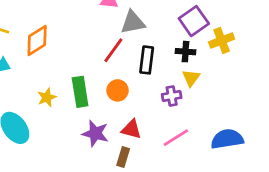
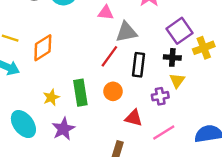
red triangle: (131, 129) -> (134, 118), moved
purple star: (95, 133) -> (63, 129), moved, turned 30

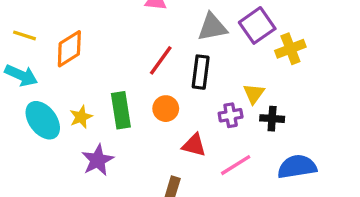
gray triangle: (126, 32) -> (212, 27), moved
black cross: (172, 57) -> (272, 119), moved
cyan ellipse: (23, 124) -> (43, 120), moved

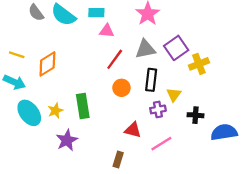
red line: (161, 60) -> (115, 59), moved
black rectangle: (201, 72) -> (151, 80), moved
orange circle: (166, 109) -> (121, 88), moved
black cross: (272, 119) -> (196, 115), moved
blue semicircle: (297, 167) -> (224, 132), moved

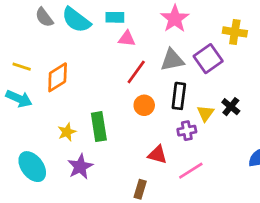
yellow cross: (199, 64) -> (235, 32), moved, turned 30
cyan ellipse: (29, 113) -> (32, 167), moved
black cross: (196, 115) -> (231, 107), moved, turned 35

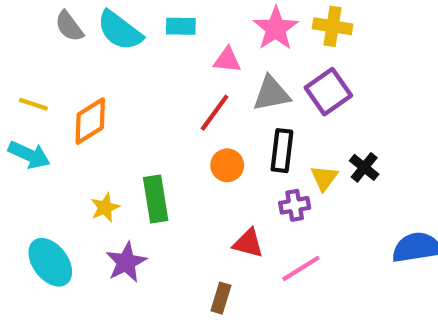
yellow cross: (235, 32) -> (333, 26), moved
pink triangle: (127, 39) -> (227, 60), moved

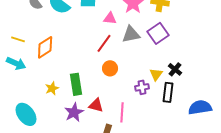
black rectangle: (282, 151) -> (168, 92), moved
red triangle: (248, 243) -> (96, 105), moved
purple star: (126, 262) -> (74, 112), moved
pink line: (301, 269) -> (122, 112), moved, turned -54

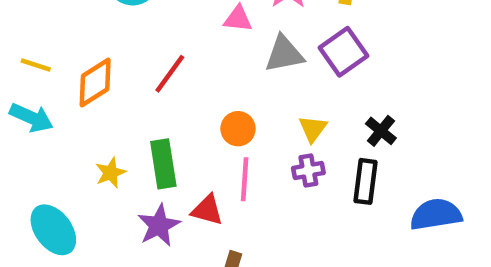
red line: (104, 43) -> (170, 74), moved
yellow triangle: (156, 74) -> (313, 129), moved
pink line: (122, 112) -> (245, 179), moved

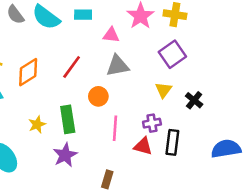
gray triangle: (284, 54) -> (117, 66), moved
orange circle: (238, 129) -> (98, 96), moved
yellow triangle: (313, 129) -> (163, 90), moved
black rectangle: (366, 181) -> (172, 142), moved
red triangle: (207, 210) -> (143, 146), moved

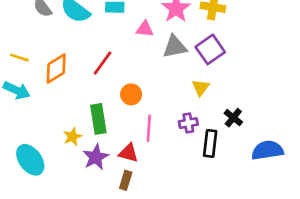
gray triangle: (117, 66) -> (175, 47), moved
black cross: (194, 100) -> (233, 118), moved
yellow star: (37, 124) -> (73, 137), moved
red triangle: (143, 146) -> (128, 153), moved
brown rectangle: (107, 179) -> (126, 180), moved

